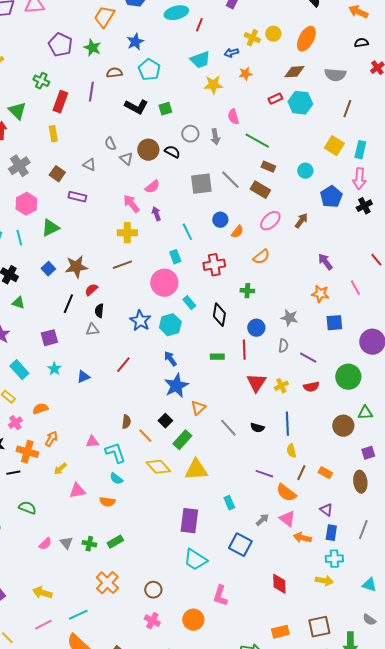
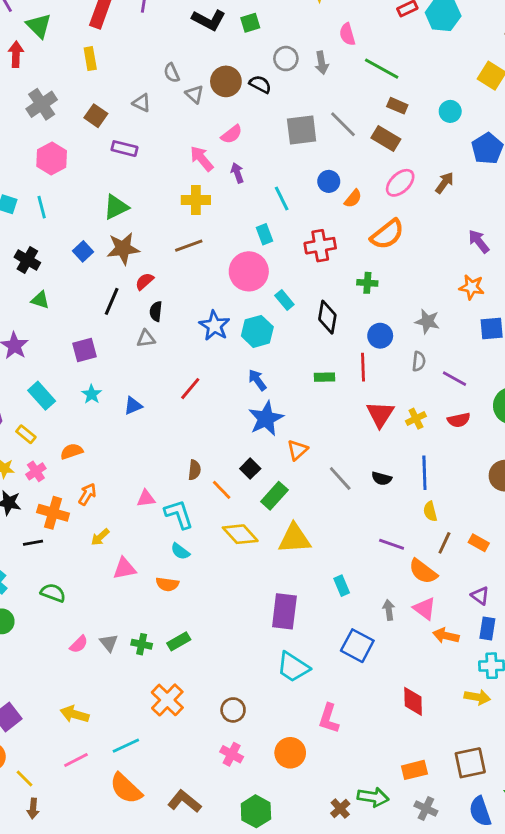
green triangle: (50, 228) -> (116, 207), moved
orange semicircle: (261, 257) -> (387, 234), size x1.4
gray arrow: (262, 520) -> (389, 610), turned -56

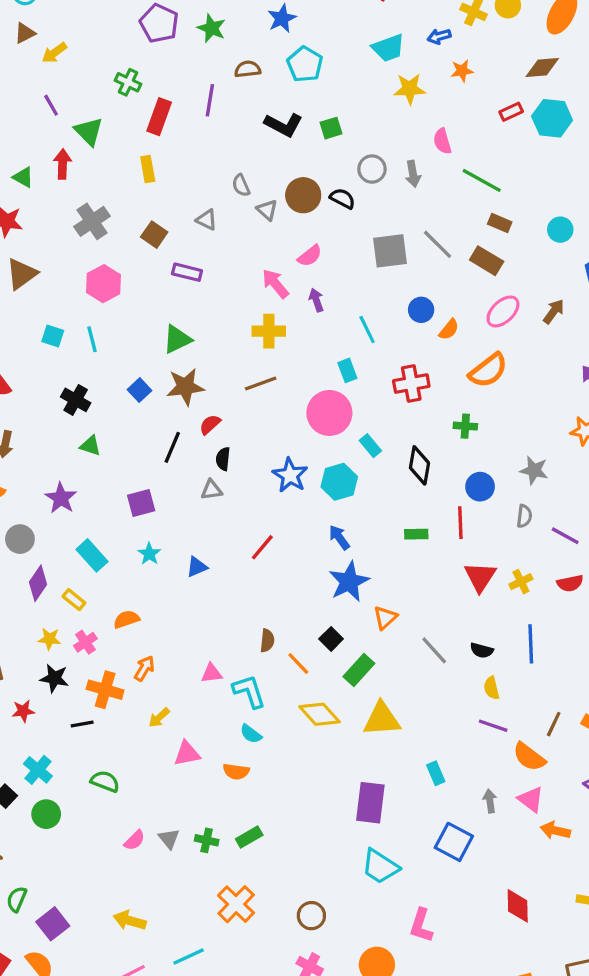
yellow semicircle: (430, 511) -> (491, 688), moved

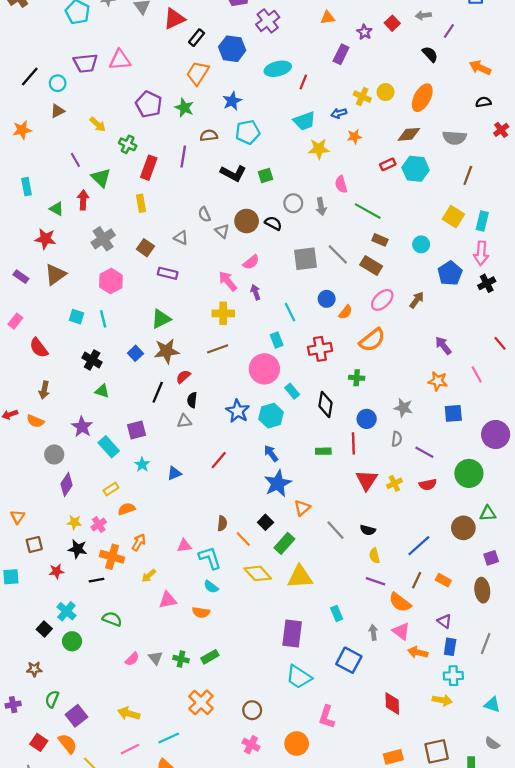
yellow arrow: (54, 53) -> (98, 124), moved, turned -102
cyan pentagon: (305, 64) -> (248, 132), turned 30
cyan rectangle: (92, 555) -> (109, 447), moved
yellow rectangle: (74, 600) -> (111, 489), moved, turned -72
blue line: (531, 644) -> (419, 546), moved, turned 50

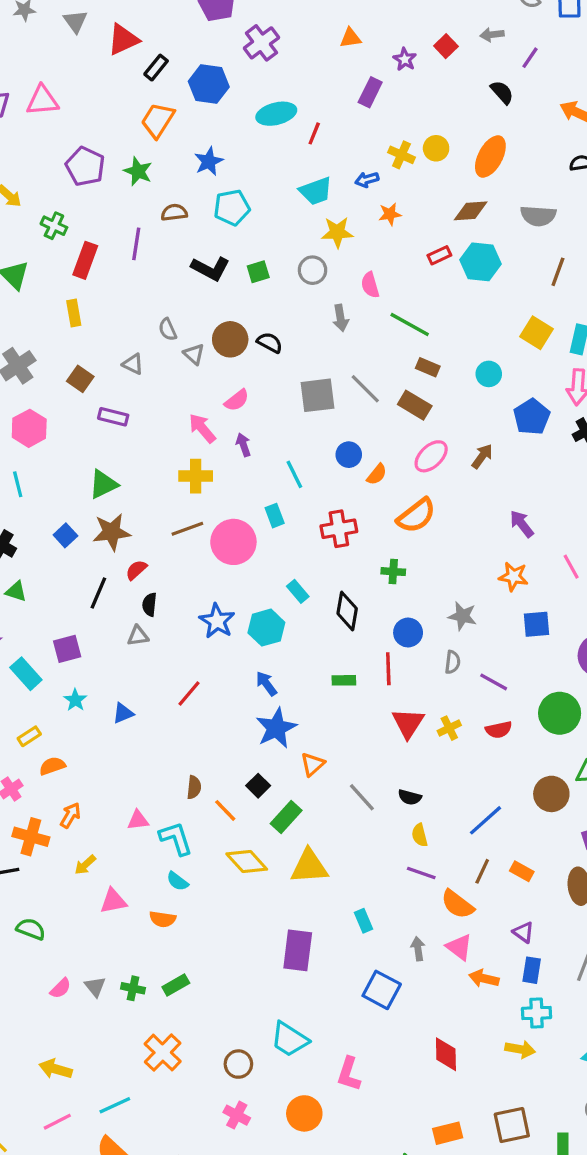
gray circle: (293, 203) -> (313, 270), moved
pink circle: (264, 369) -> (233, 542), moved
cyan trapezoid: (299, 677) -> (289, 1039), moved

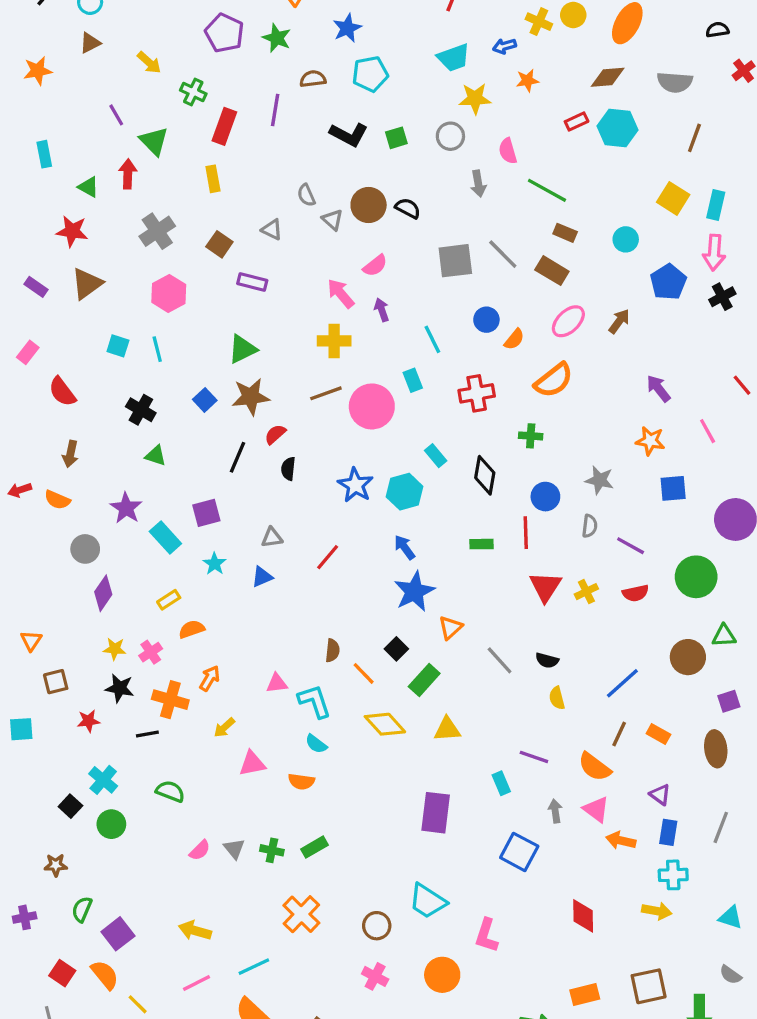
gray triangle: (138, 636) -> (272, 537), moved
yellow triangle: (309, 866) -> (447, 729), size x0.7
purple line: (421, 873) -> (534, 757), moved

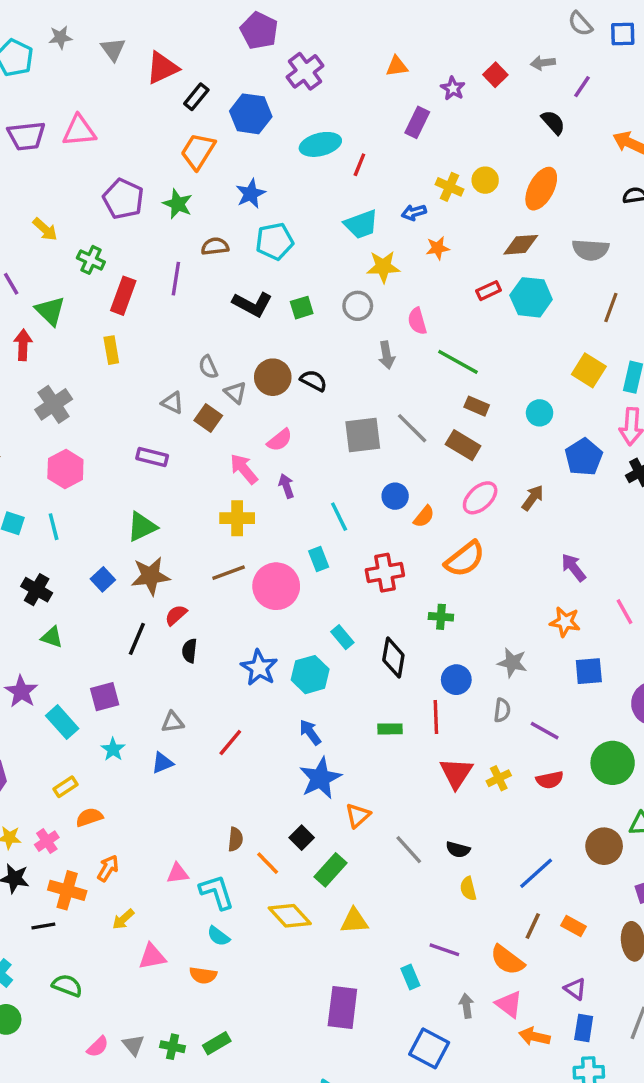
brown square: (219, 244) -> (208, 418), moved

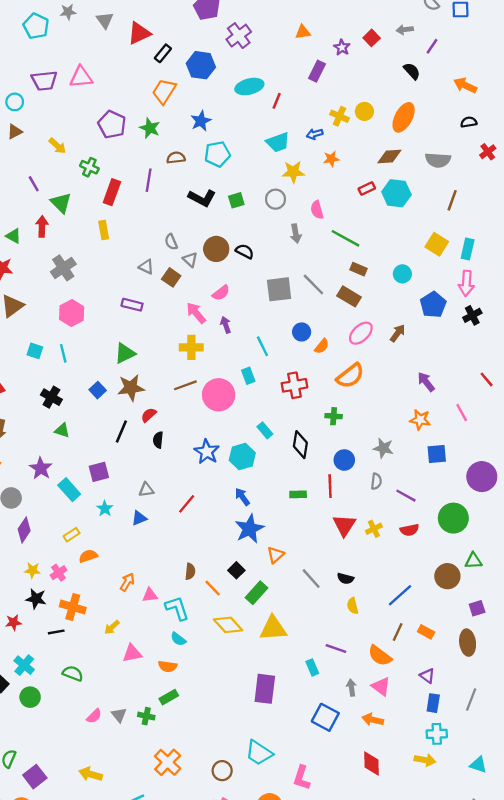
orange arrow: (108, 868) -> (127, 582), moved
yellow triangle: (354, 921) -> (273, 628), size x1.4
orange arrow: (534, 1036) -> (373, 720), moved
green rectangle: (217, 1043) -> (169, 697), moved

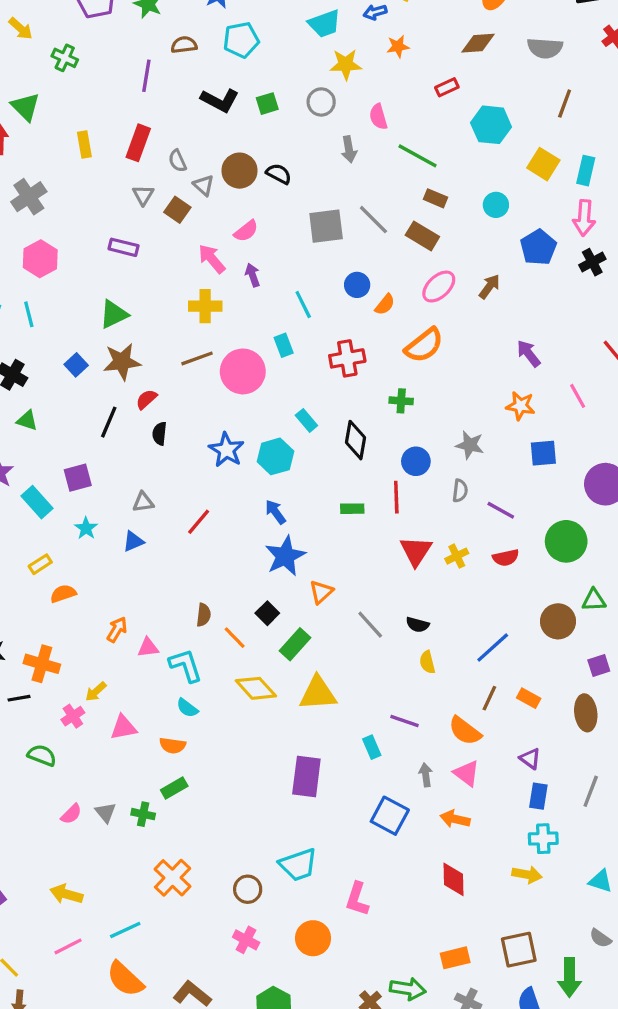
red rectangle: (112, 192) -> (138, 143), moved
cyan hexagon: (396, 193) -> (491, 125), moved
gray triangle: (146, 267) -> (143, 195), turned 35
pink cross: (59, 573) -> (73, 716), moved
cyan trapezoid: (259, 753) -> (298, 865), turned -52

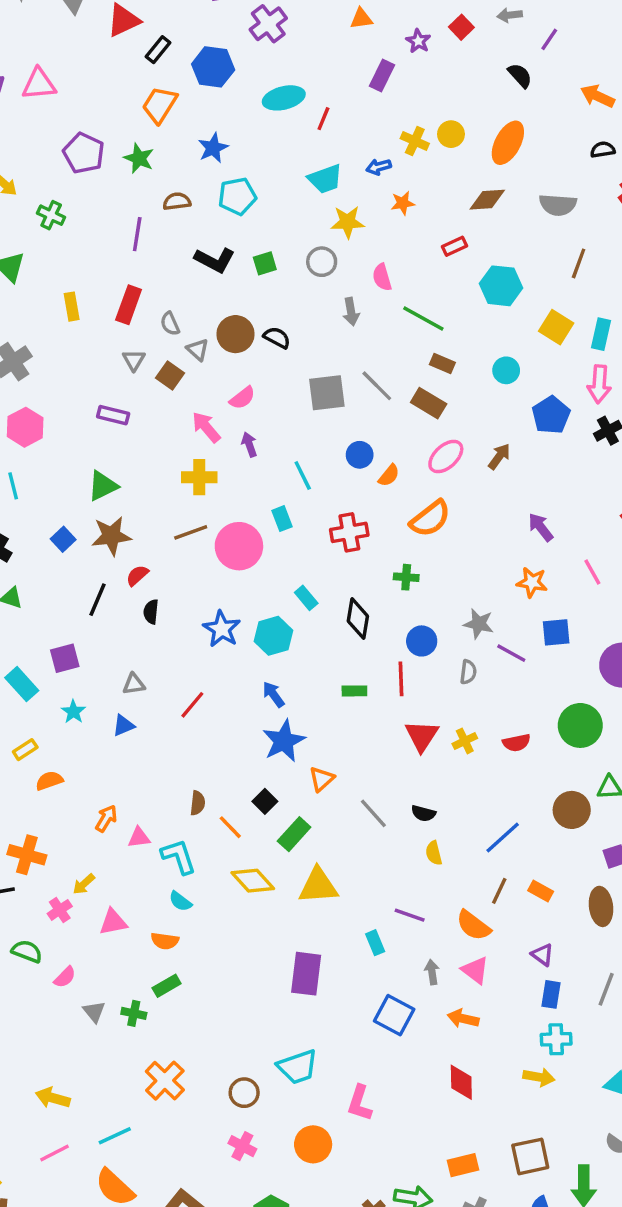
purple line: (501, 510) -> (511, 653), moved
pink semicircle: (71, 814) -> (65, 977), moved

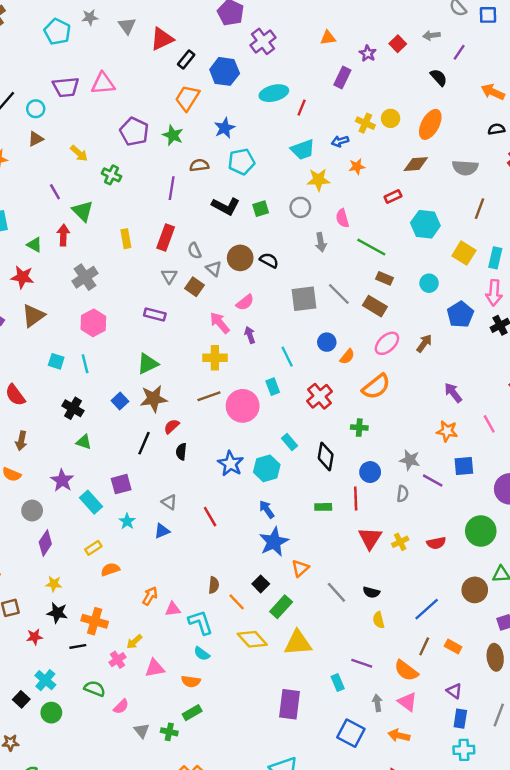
red cross: (349, 532) -> (320, 396), turned -30
gray triangle: (134, 684) -> (169, 502), turned 42
red line: (192, 705) -> (210, 517), turned -70

